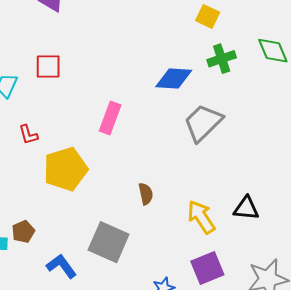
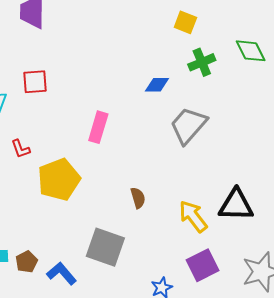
blue diamond: (174, 79) -> (157, 85), size x0.7
black triangle: (246, 208) -> (236, 205), size x1.4
brown pentagon: (23, 232) -> (27, 262), moved

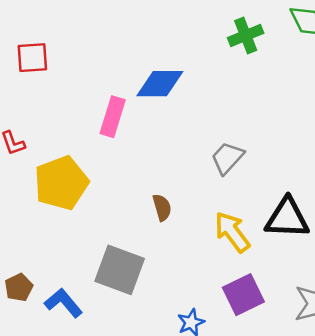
blue diamond: (157, 85) -> (160, 84), moved, size x1.5
gray trapezoid: (188, 125) -> (227, 158), moved, size x0.7

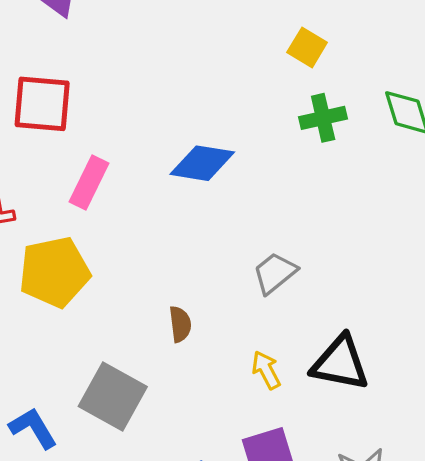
red square: (32, 58) -> (42, 104), size x1.4
pink rectangle: (113, 117) -> (89, 183), moved
yellow arrow: (232, 232) -> (266, 370), size x0.7

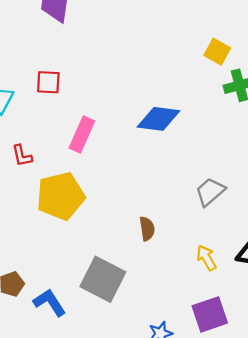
yellow square: (307, 47) -> (217, 52), moved
red square: (42, 104) -> (48, 82), size x0.6

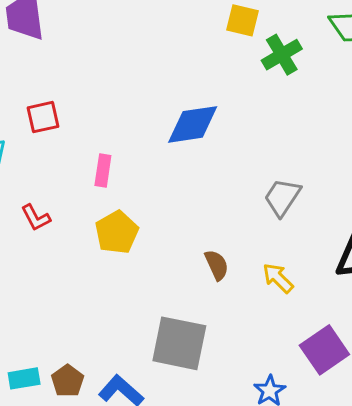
pink rectangle: (82, 135) -> (103, 170), size x0.7
yellow pentagon: (61, 196) -> (117, 232), moved, size x0.7
yellow arrow: (206, 258) -> (278, 278), moved

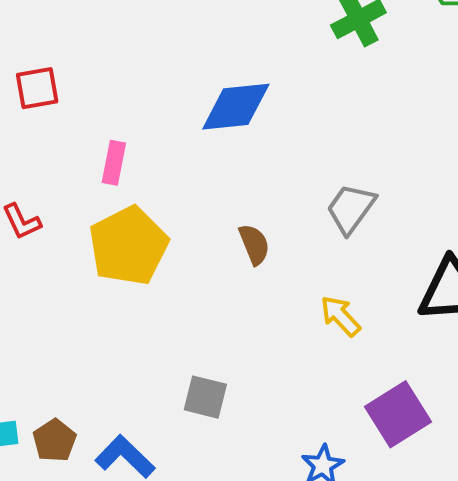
yellow pentagon: (117, 232) -> (128, 246), size x1.4
brown semicircle: (217, 265) -> (254, 244), moved
gray square: (179, 343) -> (205, 397), size x0.6

